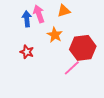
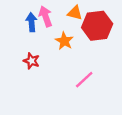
orange triangle: (64, 11) -> (75, 13), turned 32
red hexagon: (83, 48) -> (97, 26), moved

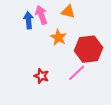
red hexagon: (97, 26) -> (88, 49), moved
red star: (31, 61) -> (41, 76), moved

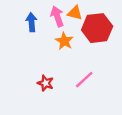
pink arrow: (41, 15) -> (57, 16), moved
red hexagon: (88, 49) -> (97, 28), moved

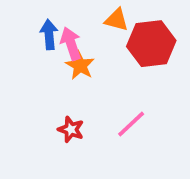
pink arrow: (57, 16) -> (71, 44), moved
orange star: (64, 41) -> (80, 66), moved

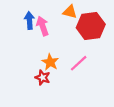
orange star: (80, 66) -> (50, 62), moved
pink line: (131, 124) -> (79, 63), moved

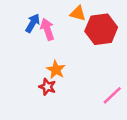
blue arrow: (29, 21) -> (33, 23), turned 35
pink line: (79, 63) -> (112, 95), moved

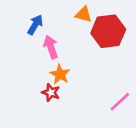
pink arrow: (47, 29) -> (51, 47), moved

